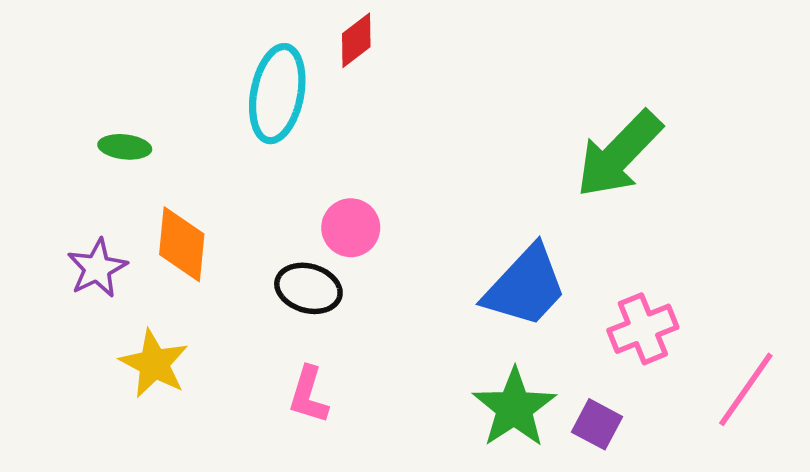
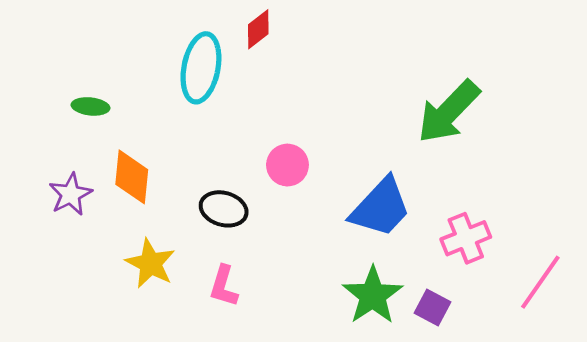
pink circle: (351, 228) -> (287, 165), moved
yellow star: (154, 364) -> (150, 263), moved

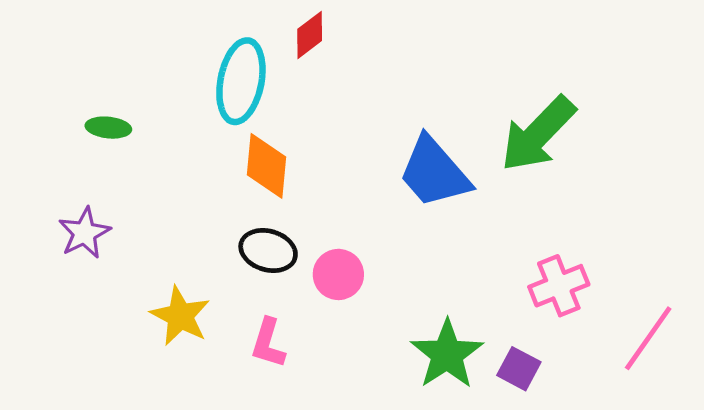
pink circle: (287, 165) -> (338, 274), moved
orange diamond: (132, 177) -> (267, 166), moved
blue trapezoid: (381, 208) -> (434, 172), moved, turned 96

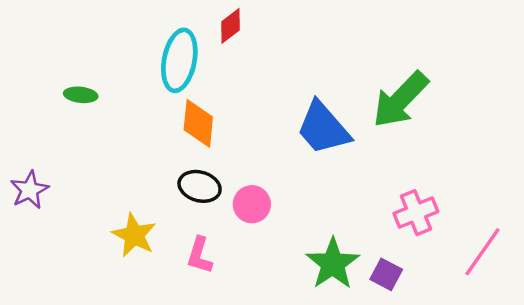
purple star: (84, 233) -> (30, 190), moved

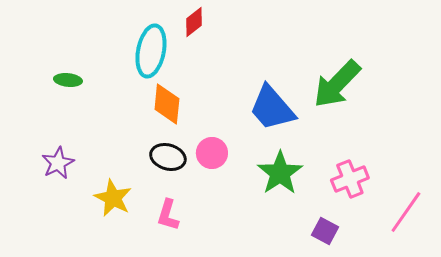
purple star: (30, 190) -> (58, 163), moved
pink circle: (252, 204) -> (212, 153), moved
green star: (333, 264) -> (280, 173), moved

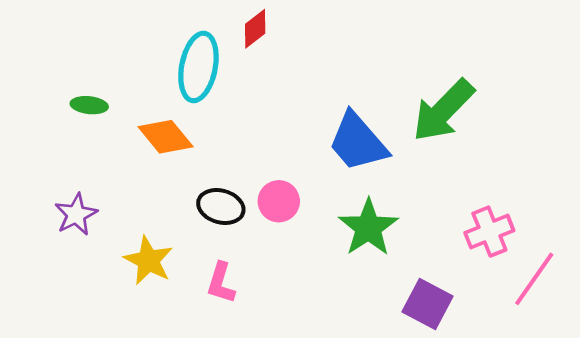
orange diamond: (167, 104) -> (166, 137), moved, turned -45
pink cross: (350, 179) -> (489, 232), moved
purple square: (325, 231) -> (428, 304), size x1.4

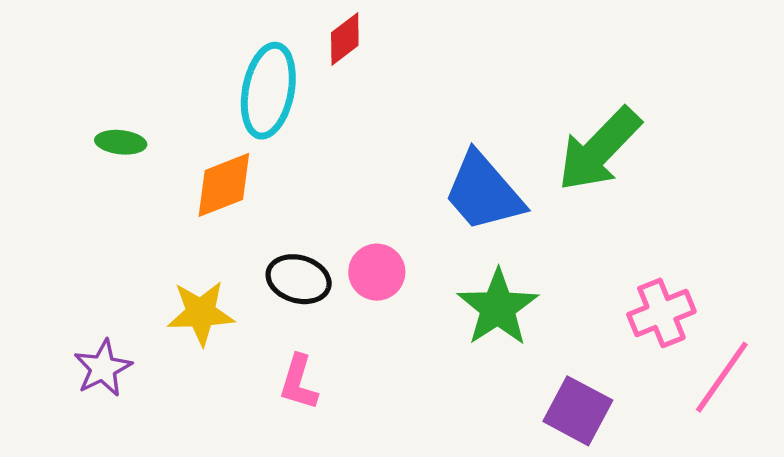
orange diamond: (166, 137) -> (224, 185), turned -72
purple star: (76, 214) -> (103, 368), moved
yellow star: (148, 260) -> (201, 313), moved, turned -30

